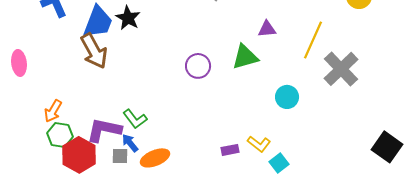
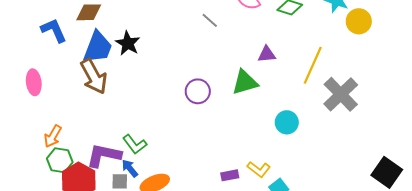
pink ellipse: (19, 63) -> (34, 82), moved

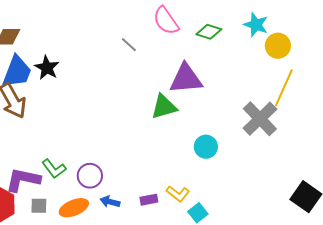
purple triangle: (267, 54) -> (186, 79), size x1.8
yellow line: (313, 65) -> (284, 88), moved
purple circle: (198, 91) -> (90, 176), moved
blue arrow: (130, 168) -> (110, 202), moved, turned -36

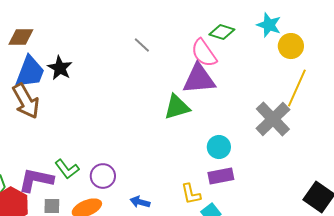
pink semicircle: (166, 21) -> (204, 53), moved
yellow L-shape: (178, 194) -> (191, 194), turned 40
purple rectangle: (149, 200) -> (221, 176), moved, size x1.4
blue arrow: (110, 202) -> (140, 202), moved

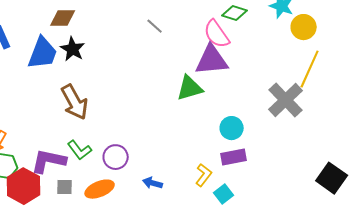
brown diamond: (21, 37) -> (63, 18), moved
brown arrow: (26, 101) -> (75, 102), moved
yellow L-shape: (191, 194) -> (204, 175), turned -130

